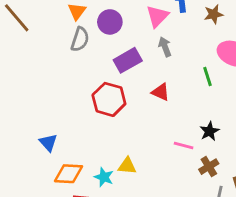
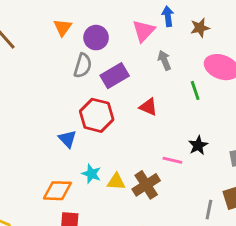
gray semicircle: (80, 39) -> (83, 66), moved
gray arrow: (165, 47) -> (164, 60), moved
blue triangle: (48, 143) -> (67, 139), moved
brown cross: (209, 167) -> (146, 185), moved, size x1.4
cyan star: (104, 177) -> (91, 174), moved

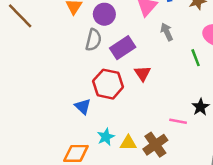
red triangle: (148, 107) -> (143, 73), moved, turned 36
cyan star: (91, 174) -> (106, 137), turned 30

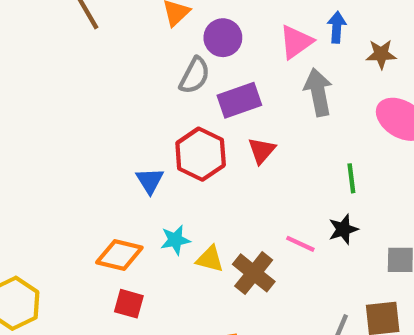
gray arrow: (167, 32) -> (318, 92), size x1.5
green line: (196, 58) -> (351, 178), moved
brown cross: (155, 145) -> (254, 273), turned -30

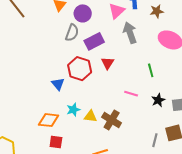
black star: (343, 229) -> (158, 100), moved
pink line: (300, 244) -> (131, 94), moved

